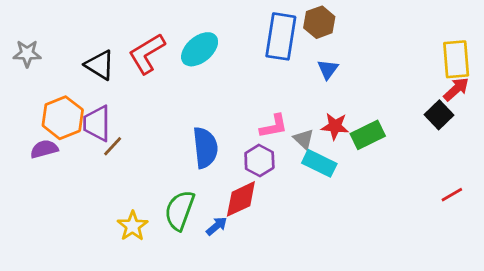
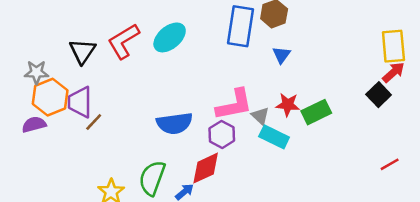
gray star: (27, 54) -> (36, 72), moved
black triangle: (100, 65) -> (82, 51), turned 32
pink L-shape: (274, 126) -> (234, 105), size x1.5
blue semicircle: (205, 148) -> (175, 123), turned 88

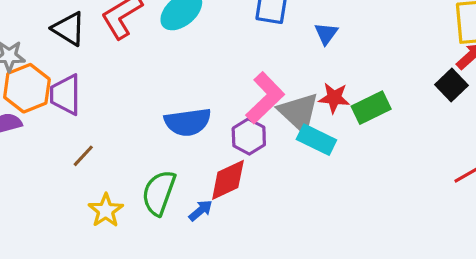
black triangle: (82, 51) -> (69, 29), turned -32
pink L-shape: (234, 105) -> (265, 98), turned -33
gray triangle: (260, 116) -> (299, 112), size x1.8
brown line: (94, 122) -> (83, 156), moved

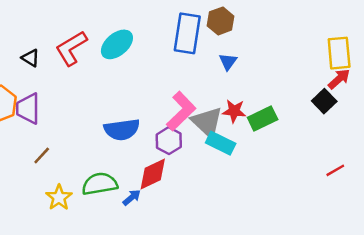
black triangle: (69, 29) -> (31, 58), size x0.7
green semicircle: (159, 193) -> (100, 184), turned 60

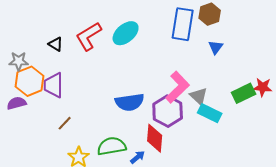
red star: (234, 111) -> (263, 87), moved
gray triangle: (207, 122) -> (199, 96), size x0.7
purple hexagon: (169, 141) -> (168, 111), size x1.4
red diamond: (153, 174) -> (155, 138), turned -60

